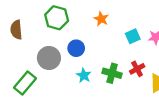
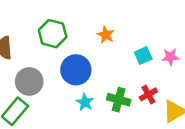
blue circle: (76, 48) -> (76, 70), size x1.5
gray circle: (49, 58) -> (29, 81), moved

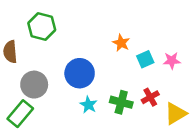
green hexagon: (53, 34) -> (42, 27), moved
orange star: (106, 35) -> (121, 43), moved

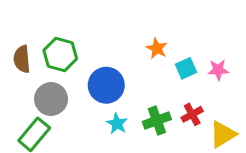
green hexagon: (42, 27) -> (60, 55), moved
green cross: (121, 102) -> (157, 120), turned -35

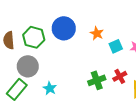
blue circle: (106, 85) -> (64, 28), moved
cyan star: (117, 124) -> (50, 88), moved

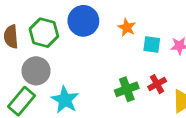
cyan square: (116, 46) -> (152, 45), turned 32
cyan star: (50, 88) -> (65, 100), size x1.5

